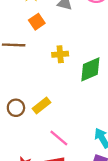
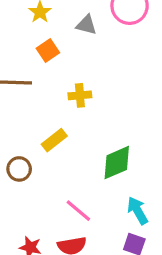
green diamond: (90, 69) -> (117, 163), moved
yellow rectangle: (42, 105) -> (54, 140), moved

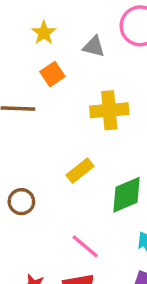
yellow cross: (80, 95) -> (109, 110), moved, size x1.5
yellow rectangle: (54, 140) -> (80, 171), moved

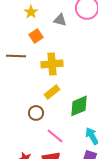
yellow cross: (109, 110) -> (52, 64), moved
brown circle: (21, 202) -> (36, 113), moved

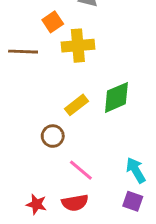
yellow cross: (52, 64) -> (78, 46), moved
green diamond: (79, 106) -> (116, 97), moved

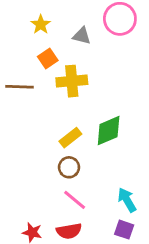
brown circle: (53, 136) -> (69, 167), moved

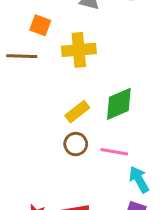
orange square: (48, 58) -> (40, 25), moved, turned -36
pink line: (75, 200) -> (114, 152), moved, turned -30

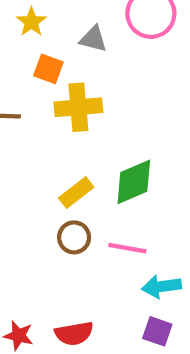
orange square: (40, 25) -> (48, 69), moved
cyan arrow: (139, 179) -> (162, 286), turned -68

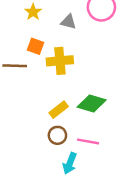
orange square: (48, 69) -> (35, 46), moved
green diamond: (134, 182) -> (92, 104), turned 40
cyan arrow: (162, 286) -> (70, 163), moved, turned -60

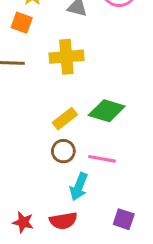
orange square: (35, 46) -> (22, 23), moved

